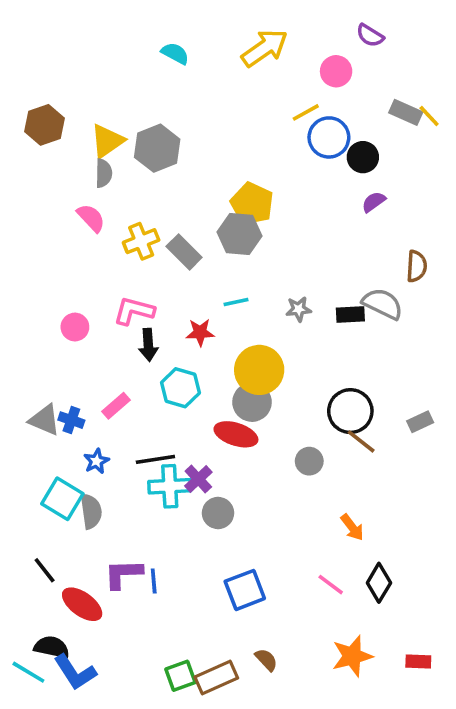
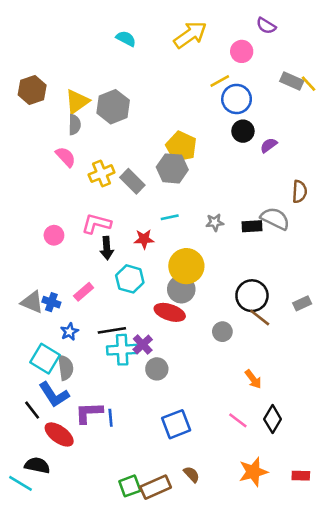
black circle: (363, 157) -> (243, 131), moved
blue L-shape: (75, 672) -> (54, 395), moved

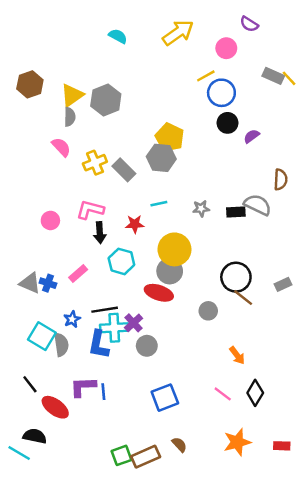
blue star: (69, 332) -> (72, 319), moved
blue L-shape: (54, 395) -> (99, 345), moved, turned 44

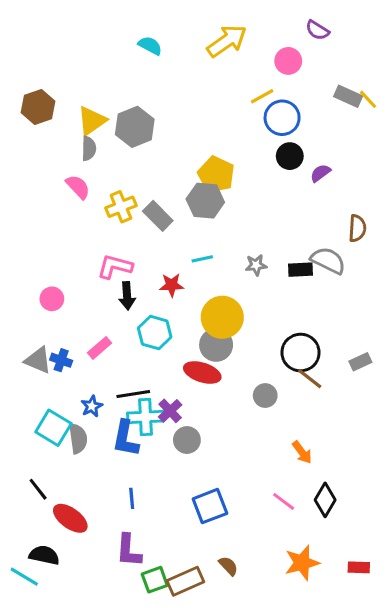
pink circle: (50, 220) -> (52, 299), moved
purple L-shape: (83, 387) -> (129, 551), moved, turned -84

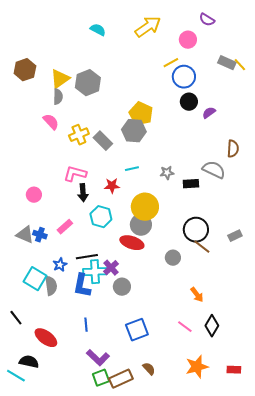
black rectangle: (301, 270) -> (191, 184), moved
black line: (38, 489) -> (16, 318), moved
purple L-shape: (129, 551) -> (98, 358), moved, turned -50

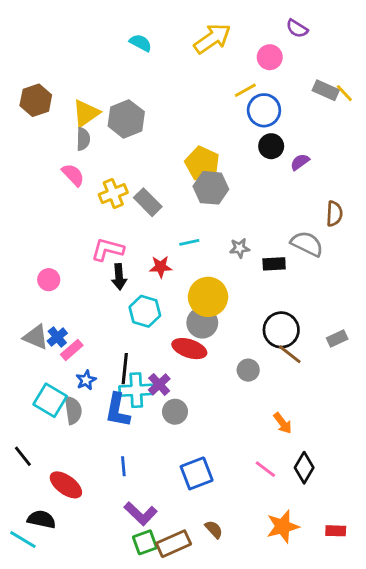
gray hexagon: (134, 131) -> (211, 188), moved
pink rectangle: (65, 227) -> (72, 350), moved
blue cross: (40, 235) -> (57, 337), turned 32
black line: (87, 257) -> (125, 369), turned -75

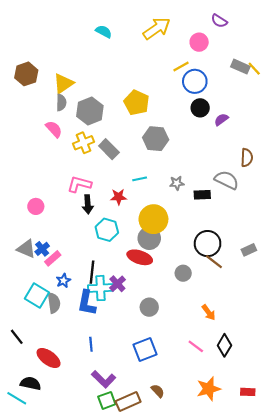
gray hexagon: (126, 119) -> (90, 111), moved
yellow pentagon: (202, 163) -> (137, 103), moved
gray circle: (175, 412) -> (149, 307), moved

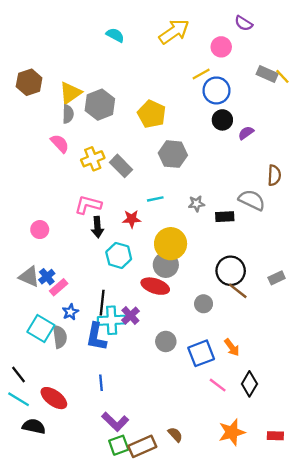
gray hexagon: (90, 111) -> (100, 105), moved
blue square: (145, 350) -> (201, 353), moved
cyan line: (17, 398) -> (19, 399), moved

